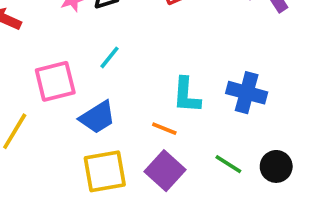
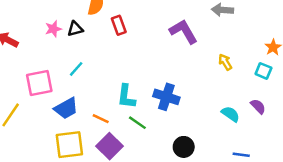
orange line: (164, 129) -> (101, 119), moved
green line: (228, 164) -> (137, 123), moved

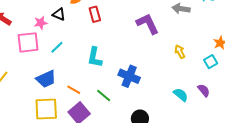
pink star: (53, 29) -> (41, 23), moved
black triangle: (75, 29) -> (59, 14), turned 32
cyan square: (263, 71) -> (211, 62), turned 32
pink square: (39, 83) -> (28, 42), moved
cyan L-shape: (126, 97) -> (95, 57), moved

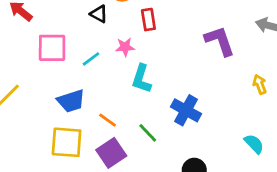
pink star: (41, 23) -> (125, 47), moved

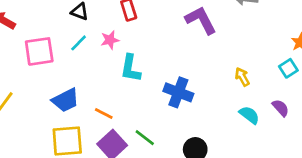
cyan line: (91, 59) -> (79, 43), moved
yellow arrow: (260, 84) -> (242, 77), moved
green line: (148, 133) -> (145, 138), moved

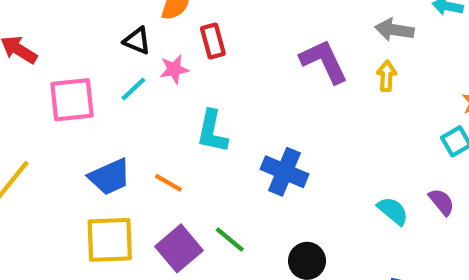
pink star: (110, 40) -> (174, 69), moved
yellow arrow: (242, 77) -> (387, 76), moved, turned 30
orange line: (104, 113) -> (168, 183), moved

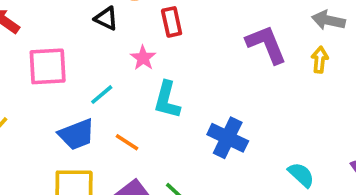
pink star: (174, 69) -> (143, 58), moved, turned -30
cyan line: (133, 89) -> (102, 95), moved
cyan semicircle: (393, 211) -> (301, 175), moved

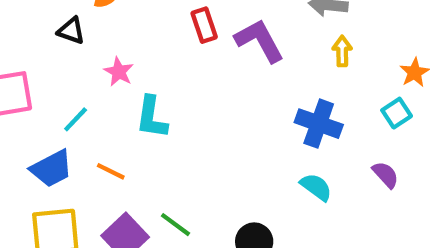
red rectangle: (172, 22) -> (204, 25), moved
yellow arrow: (320, 60) -> (342, 51), moved
blue cross: (228, 138) -> (319, 124), moved

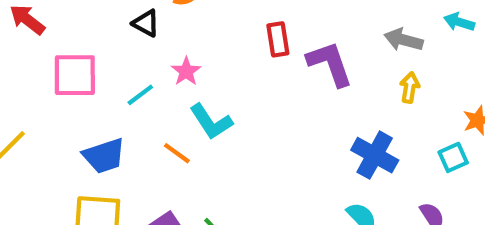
cyan L-shape: (152, 117) -> (211, 122), turned -51
cyan line: (76, 119) -> (140, 95), moved
orange line: (111, 171) -> (177, 153), moved

